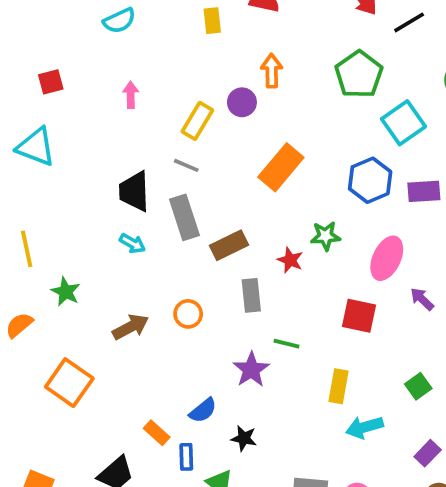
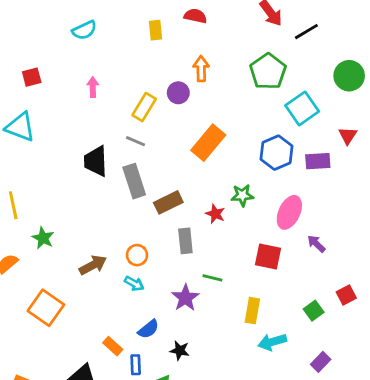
cyan arrow: (132, 243) -> (134, 284), moved

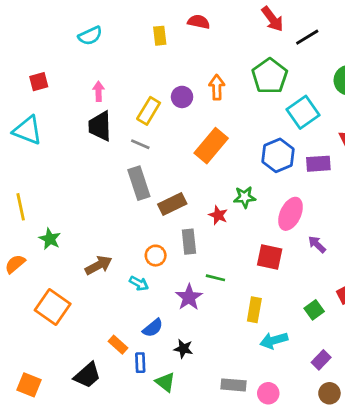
orange arrow: (201, 69) -> (217, 87), moved
black trapezoid: (96, 161) -> (100, 126), moved
orange circle: (137, 255) -> (156, 256), moved

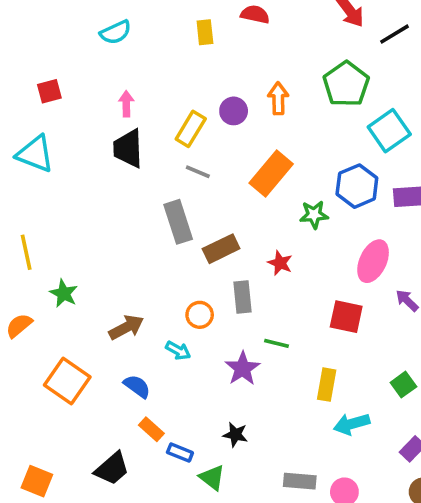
gray line: (140, 144) -> (198, 172), moved
green star: (245, 197) -> (314, 215), moved
blue semicircle: (153, 328) -> (137, 386), moved, turned -105
blue rectangle: (140, 363) -> (180, 452), turned -66

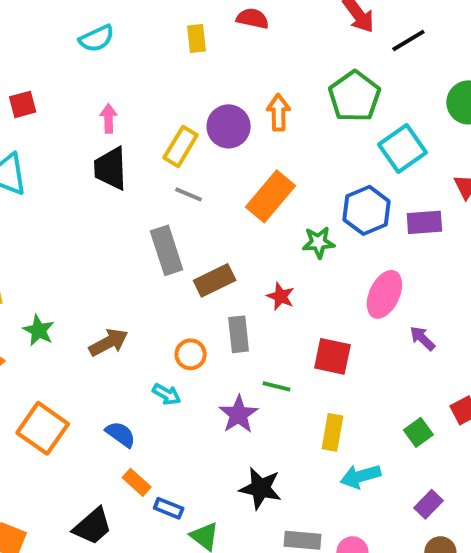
purple circle: (234, 111) -> (229, 126), size x1.4
red square: (346, 317) -> (332, 356), moved
brown arrow: (126, 327) -> (109, 342), moved
black star: (235, 435) -> (261, 488), moved, size x1.5

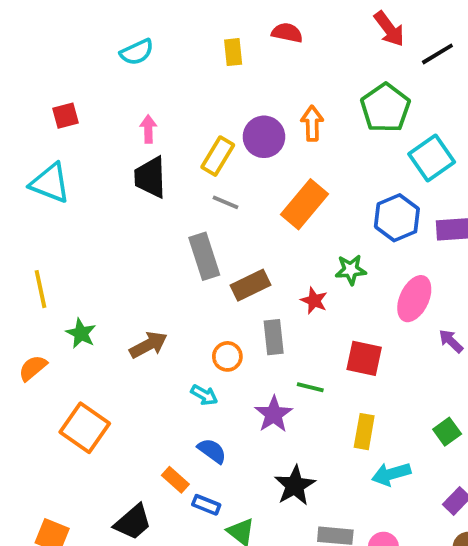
green star: (318, 242) -> (351, 270), moved
blue semicircle: (121, 434) -> (212, 451), moved
black star: (261, 488) -> (295, 486), turned 30

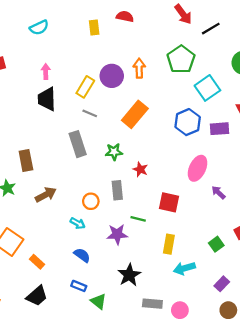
green star: (351, 270) -> (114, 152), moved
brown rectangle: (250, 285) -> (26, 161), moved, turned -75
purple star: (274, 414) -> (117, 234), turned 30
orange rectangle: (175, 480) -> (37, 262), moved

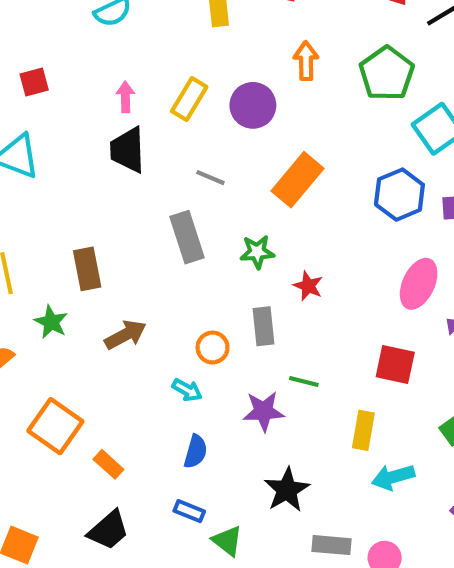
orange arrow: (139, 68) -> (306, 61), moved
yellow rectangle: (85, 87) -> (189, 99), moved
red square: (169, 202) -> (395, 365), moved
blue semicircle: (82, 255) -> (196, 452), turned 70

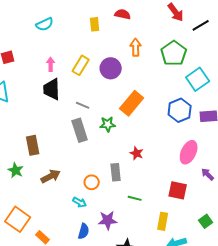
gray line: (210, 178) -> (83, 105), moved
green star: (257, 252) -> (108, 124), moved
purple star: (264, 411) -> (108, 220), moved

